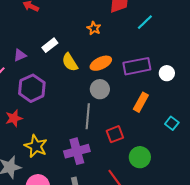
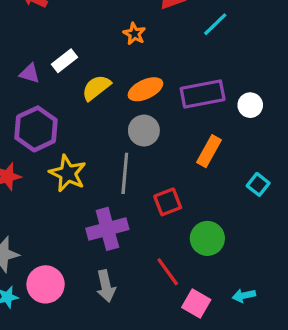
purple triangle: (20, 55) -> (30, 73), moved, turned 40
yellow semicircle: (70, 62) -> (96, 88), turned 84
yellow star: (36, 146) -> (68, 173), moved

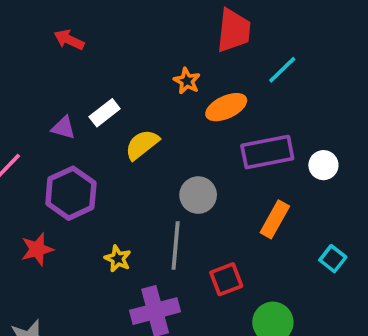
orange ellipse: (145, 89) -> (226, 107), moved
yellow star: (68, 173) -> (118, 259), moved, size x0.6

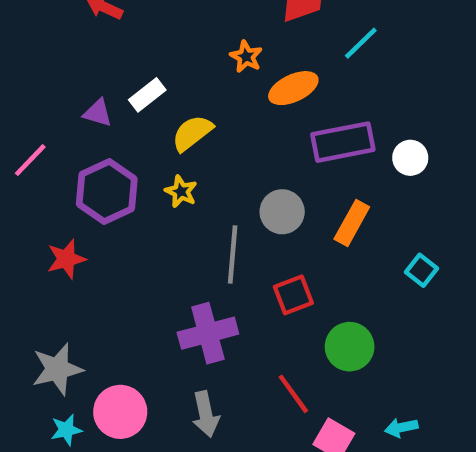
gray circle: (198, 195) -> (282, 212), moved
yellow star: (118, 259) -> (181, 192), moved

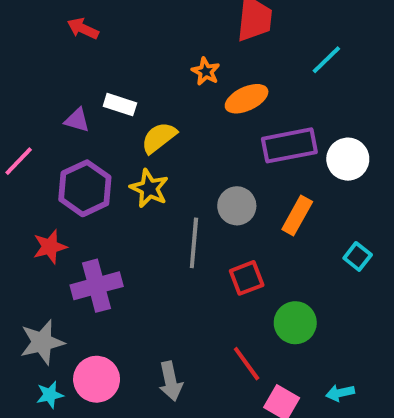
cyan line: (361, 43) -> (326, 60), moved
white rectangle: (147, 95) -> (120, 105), turned 56
white circle: (410, 158) -> (348, 159), size x1.4
yellow star: (181, 192) -> (149, 188), size x1.4
purple cross: (208, 333) -> (97, 286), moved

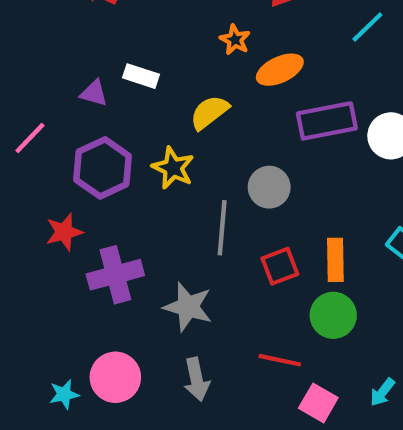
yellow semicircle: (159, 138) -> (209, 112), moved
orange rectangle: (297, 216) -> (335, 260), moved, turned -30
gray star: (42, 342) -> (188, 307), moved, turned 30
red line: (247, 364) -> (280, 360), turned -42
cyan arrow: (340, 393) -> (382, 392), turned -40

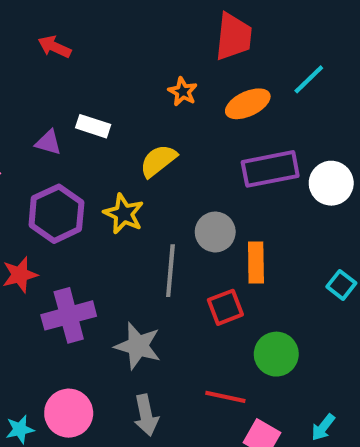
orange ellipse: (280, 70) -> (248, 104), moved
orange rectangle: (335, 260) -> (256, 263), moved

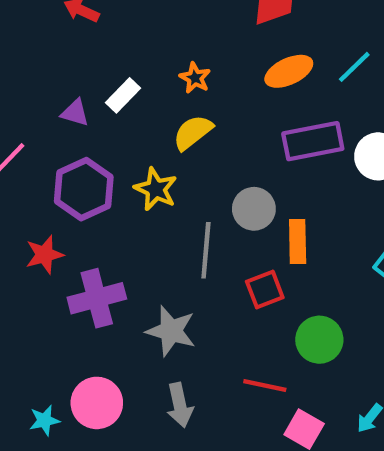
cyan line: (309, 79) -> (354, 67), moved
orange star: (183, 92) -> (195, 78), moved
white rectangle: (93, 126) -> (123, 95), turned -64

